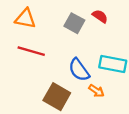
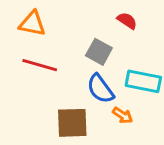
gray square: (74, 23) -> (99, 52), moved
brown square: (57, 97) -> (72, 123), turned -32

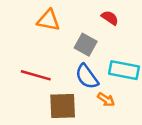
orange triangle: (32, 24) -> (49, 20), moved
red line: (40, 65) -> (36, 75), moved

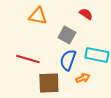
blue semicircle: (87, 77) -> (68, 60), turned 55
orange arrow: (106, 100) -> (83, 78), turned -56

